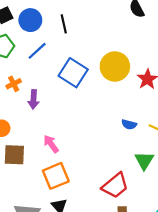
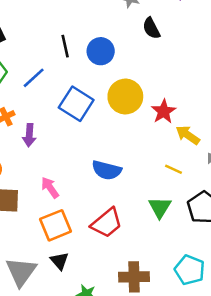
blue circle: (30, 20) -> (101, 51), moved
blue semicircle: (129, 124) -> (107, 170), moved, size x1.6
red trapezoid: (115, 186) -> (107, 223), moved

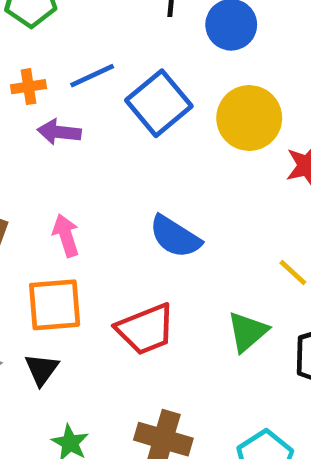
blue line: (34, 78) -> (92, 76), moved
purple arrow: (29, 135) -> (59, 132), turned 75

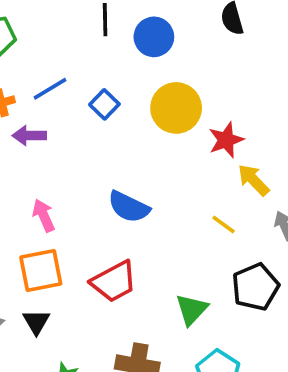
blue square: (159, 103) -> (104, 104), size x0.6
green triangle: (248, 332) -> (192, 309), moved

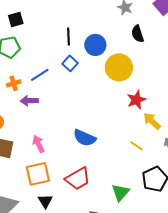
blue square: (104, 104) -> (70, 63), moved
yellow circle: (176, 108) -> (119, 67), moved
black triangle: (36, 322) -> (45, 201), moved

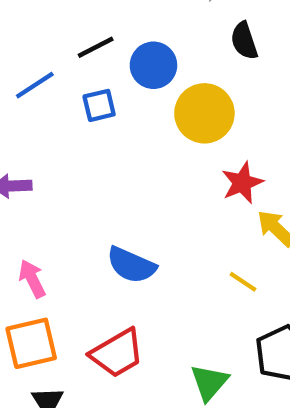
black line: (69, 36) -> (96, 47), turned 66
blue square: (70, 63) -> (99, 105), turned 35
blue line: (40, 75) -> (35, 85), moved

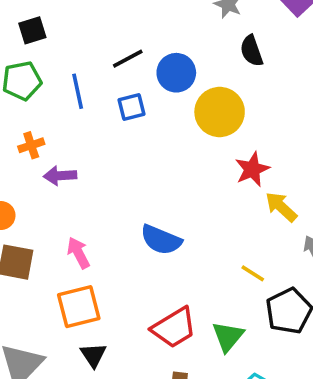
blue line: (35, 85) -> (78, 91), turned -68
yellow line: (243, 282) -> (253, 273), moved
red trapezoid: (117, 353) -> (174, 328), moved

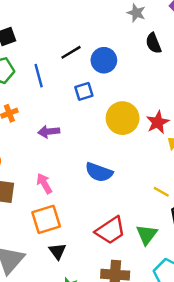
blue square: (132, 107) -> (84, 91), moved
yellow circle: (220, 112) -> (123, 118), moved
purple arrow: (60, 176) -> (49, 132), moved

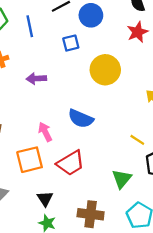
red star: (158, 122) -> (138, 32), moved
pink arrow: (44, 183) -> (45, 132), moved
red trapezoid: (110, 230) -> (71, 163), moved
black triangle: (57, 251) -> (45, 199), moved

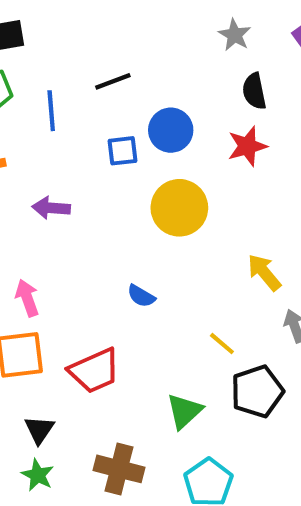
blue circle: (91, 15) -> (171, 130), moved
blue semicircle: (81, 119) -> (141, 296), moved, size x0.6
pink arrow: (45, 132) -> (27, 298), moved

